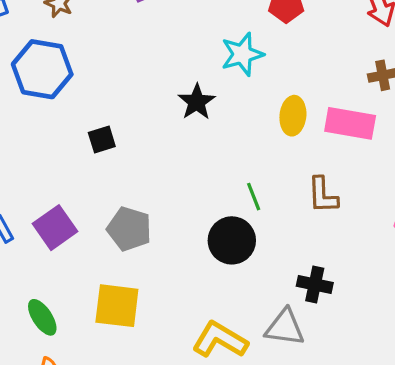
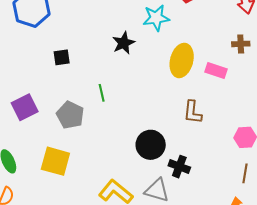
yellow ellipse: (293, 116) -> (182, 60), size x1.4
pink rectangle: (350, 123) -> (216, 71), size x0.7
green line: (254, 197) -> (102, 93), moved
black circle: (232, 240) -> (151, 145), moved

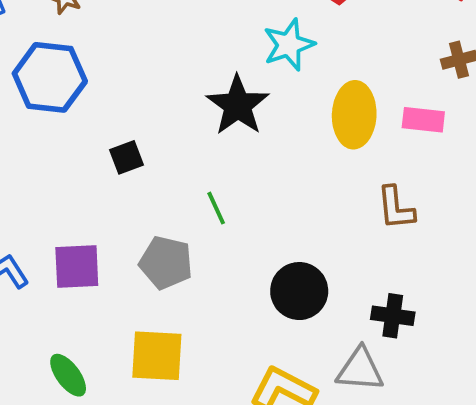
black star: (124, 43) -> (238, 105), size x1.4
purple square: (25, 107) -> (77, 266), turned 36
black circle: (151, 145) -> (299, 291), moved

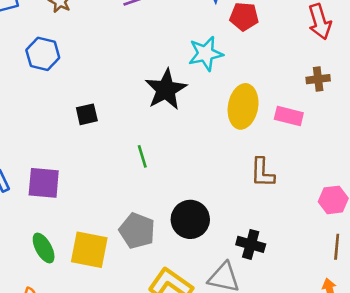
blue hexagon: (50, 77) -> (43, 54), size x0.7
gray pentagon: (166, 263) -> (137, 231), moved
green ellipse: (68, 375) -> (44, 248), moved

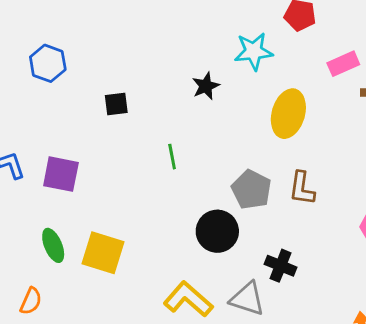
blue hexagon: (43, 54) -> (48, 63), moved
black star: (166, 90) -> (206, 86), size x0.6
pink rectangle: (289, 116) -> (343, 64), moved, turned -44
gray pentagon: (137, 231) -> (251, 190), moved

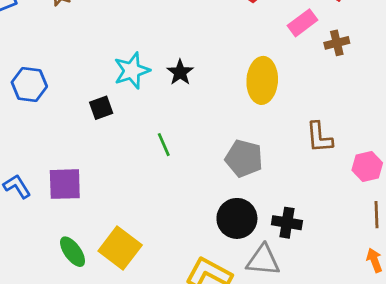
cyan star: (254, 51) -> (132, 71), moved
brown L-shape: (302, 188) -> (319, 137), moved
black circle: (217, 231) -> (237, 218), moved
yellow square: (103, 253) -> (120, 248), turned 33

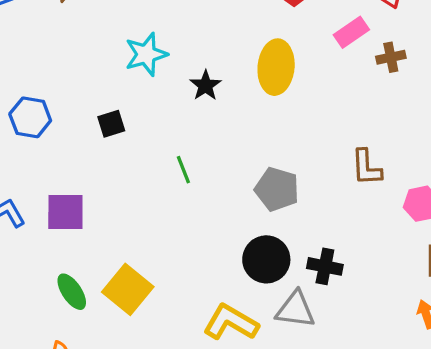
cyan star: (132, 71) -> (146, 54), moved
yellow ellipse: (262, 80) -> (276, 67), moved
blue hexagon: (29, 84) -> (30, 117), moved

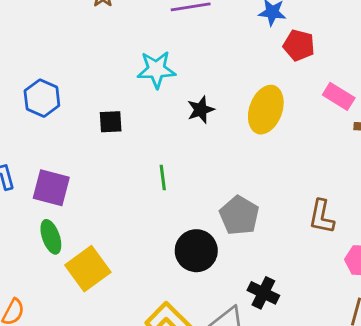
pink rectangle: (351, 32) -> (339, 96), turned 52
black circle: (266, 259) -> (196, 251), moved
green ellipse: (72, 292) -> (51, 237), moved

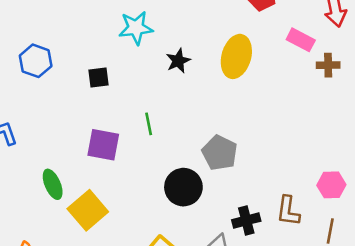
purple square: (51, 188) -> (103, 145), moved
brown L-shape: (322, 217) -> (288, 211), moved
black cross: (263, 293) -> (246, 220), turned -36

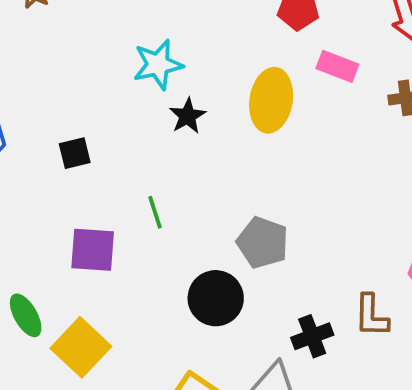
cyan star: (136, 28) -> (158, 65), moved
pink rectangle: (301, 40) -> (337, 66), moved

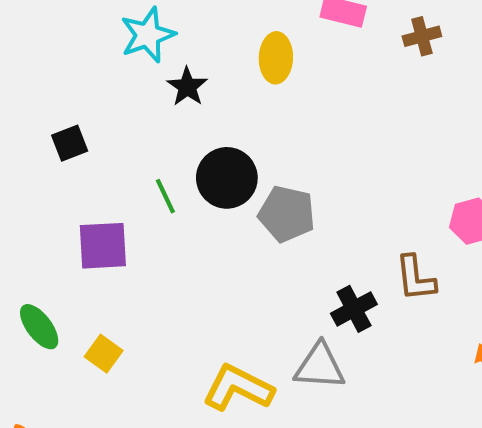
yellow ellipse: (271, 100) -> (276, 58), size x0.7
black circle: (216, 298) -> (227, 178), moved
yellow square: (81, 347) -> (104, 354), size x0.6

